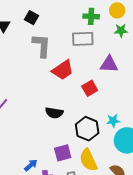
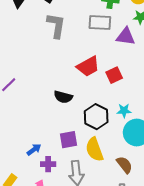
purple triangle: (109, 64) -> (126, 36), moved
red trapezoid: (63, 70) -> (88, 66), moved
red square: (90, 88) -> (114, 75), moved

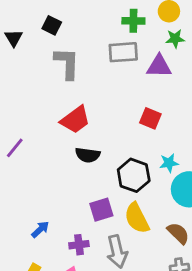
red trapezoid: (88, 66) -> (75, 120), moved
red square: (114, 75) -> (150, 118), turned -35
blue arrow: (34, 150) -> (40, 229), moved

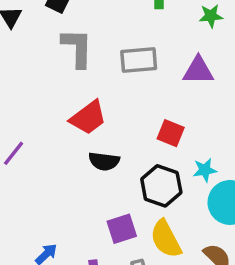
gray rectangle: (123, 52) -> (139, 60), moved
purple triangle: (159, 66) -> (198, 70), moved
red square: (150, 118) -> (171, 133), moved

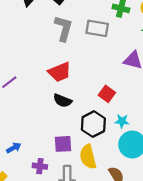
gray rectangle: (139, 60) -> (97, 28), moved

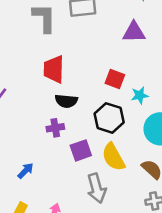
red trapezoid: (60, 72) -> (54, 69), turned 130
cyan star: (122, 121) -> (140, 95), moved
purple cross: (40, 166) -> (55, 128), moved

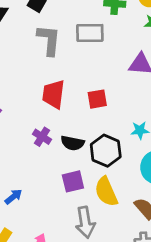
red square: (115, 79) -> (97, 99), moved, turned -36
black semicircle: (66, 101) -> (73, 143), moved
purple cross: (55, 128) -> (42, 137), moved, turned 36

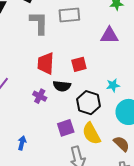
black semicircle: (73, 143) -> (62, 86), moved
blue arrow: (14, 197) -> (22, 143), turned -32

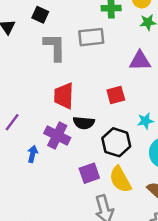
red square: (79, 64) -> (116, 95), moved
purple cross: (40, 96) -> (57, 135), size x1.5
blue arrow: (22, 143) -> (33, 154), moved

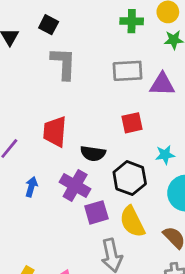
gray rectangle: (91, 37) -> (128, 71), moved
red trapezoid: (64, 96) -> (55, 132), moved
purple cross: (57, 135) -> (75, 186), moved

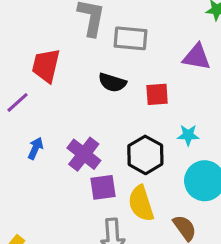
gray rectangle: (128, 71) -> (130, 38), moved
red trapezoid: (55, 132) -> (46, 66), moved
black semicircle: (93, 153) -> (112, 83), moved

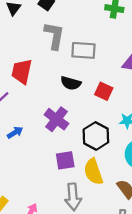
red square: (157, 94) -> (104, 91), turned 30
blue arrow: (35, 148) -> (15, 132), turned 35
purple cross: (84, 154) -> (57, 119), moved

